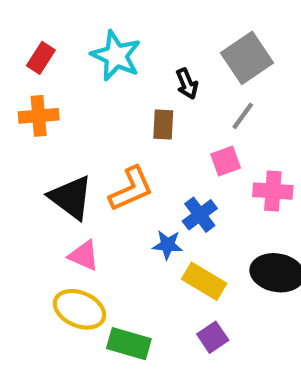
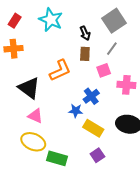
brown rectangle: (163, 124) -> (85, 54), moved
orange L-shape: (131, 189) -> (60, 70), moved

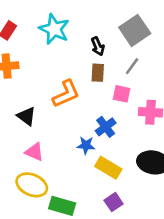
pink square: (104, 70) -> (122, 94), turned 32
black triangle: (29, 88) -> (26, 116), size x0.7

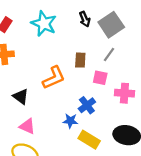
black arrow: (98, 46) -> (85, 19), moved

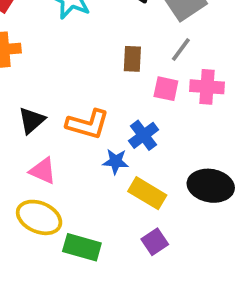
orange L-shape: (54, 78) -> (88, 124), moved, turned 40
pink cross: (124, 93) -> (207, 87), moved
black triangle: (21, 96) -> (32, 120), turned 42

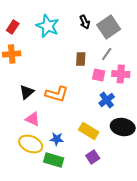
blue cross: (144, 135) -> (107, 100), moved
blue star: (116, 161) -> (57, 139), moved

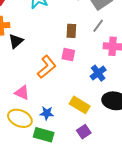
pink square: (99, 75) -> (68, 55), moved
black triangle: (27, 92) -> (16, 41), moved
orange L-shape: (57, 94) -> (47, 67), turned -55

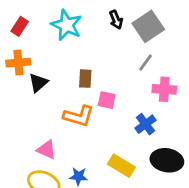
brown rectangle: (71, 31) -> (85, 79), moved
orange L-shape: (47, 67) -> (79, 116), turned 55

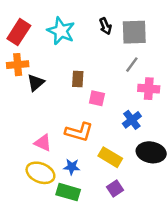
red rectangle: (20, 26) -> (19, 32), size x1.5
gray square: (148, 26) -> (134, 32), turned 32
orange L-shape: (79, 116) -> (79, 132), moved

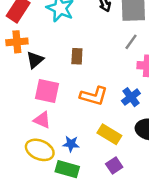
pink square: (97, 98) -> (47, 91), moved, size x1.5
orange L-shape: (79, 132) -> (94, 96), moved

